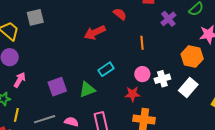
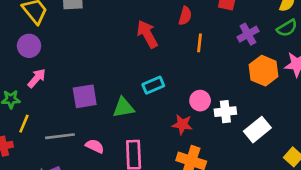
red semicircle: (120, 14) -> (185, 16), turned 56
red arrow: (95, 33) -> (147, 34), turned 75
orange line: (142, 43) -> (200, 43), moved
orange hexagon: (192, 56) -> (264, 71), moved

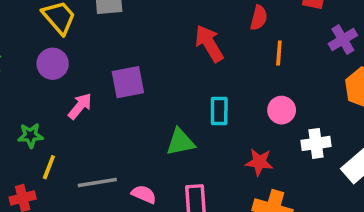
pink arrow: (37, 78) -> (80, 106), moved
cyan rectangle: (153, 85) -> (219, 111), turned -65
purple square: (85, 96) -> (128, 82), moved
pink circle: (200, 101) -> (282, 110), moved

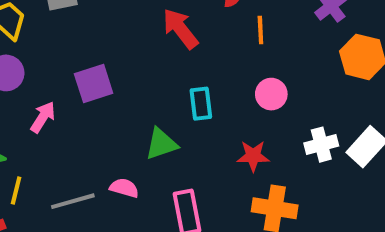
white cross: (316, 143) -> (321, 145), moved
pink semicircle: (144, 194) -> (124, 188), moved

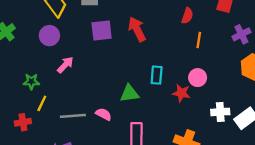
red arrow: (180, 29) -> (137, 29), moved
purple square: (94, 84) -> (102, 30), moved
red star: (253, 156) -> (181, 93), moved

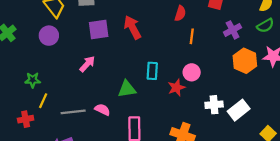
pink arrow: (65, 65) -> (87, 64), moved
red star: (181, 93) -> (176, 88), turned -30

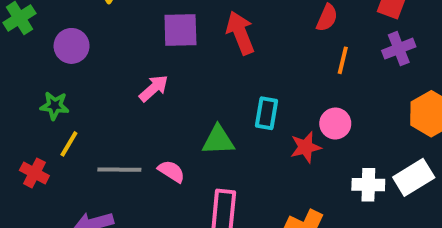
purple cross: (233, 30) -> (399, 49), moved
purple circle: (49, 36) -> (72, 46), moved
white rectangle: (239, 110) -> (414, 177), moved
red cross: (26, 119) -> (34, 173), turned 32

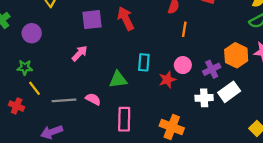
purple cross: (399, 49) -> (212, 69), moved
yellow line: (69, 144) -> (35, 88), turned -64

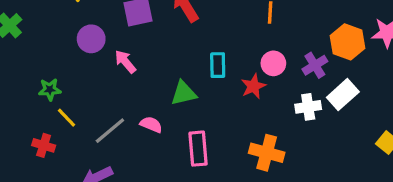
purple circle: (32, 33) -> (91, 39), moved
pink arrow: (80, 53) -> (125, 62), turned -78
gray line: (64, 100) -> (110, 131), turned -30

